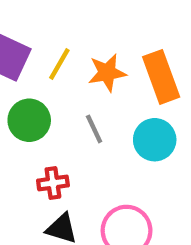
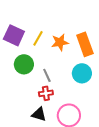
gray line: (94, 129) -> (47, 75), moved
red cross: (53, 183) -> (46, 93), moved

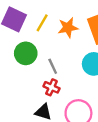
red cross: (46, 93) -> (51, 87), turned 32

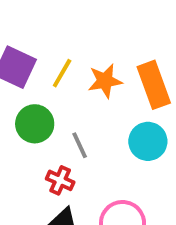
red cross: (51, 87) -> (60, 180), moved

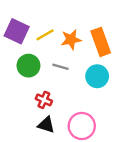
yellow line: (62, 73) -> (45, 35), turned 30
gray line: (80, 145) -> (60, 67), moved, turned -49

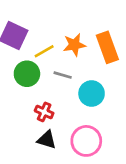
yellow line: (45, 35) -> (44, 51), moved
cyan circle: (97, 76) -> (92, 94), moved

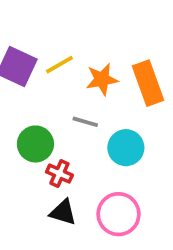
yellow line: (44, 51) -> (59, 65), moved
green circle: (27, 74) -> (35, 144), moved

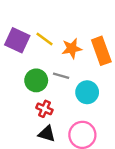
yellow line: (59, 65) -> (44, 39), turned 66
green circle: (35, 144) -> (36, 80), moved

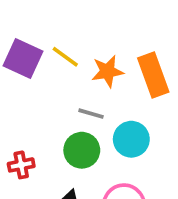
green circle: (36, 80) -> (82, 150), moved
red cross: (44, 109) -> (21, 165), moved, turned -35

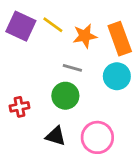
cyan circle: (131, 139) -> (117, 76), moved

